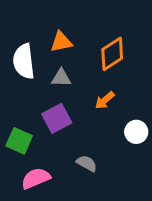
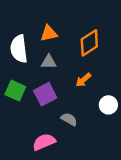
green square: (19, 141) -> (15, 91), moved
gray semicircle: (87, 163) -> (69, 119), moved
pink semicircle: (36, 178) -> (44, 142), moved

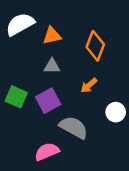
orange diamond: (89, 43) -> (95, 46), turned -36
white semicircle: (19, 49) -> (20, 24), moved, turned 68
gray semicircle: (69, 119) -> (74, 127), size x1.6

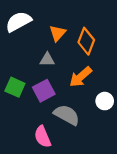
orange triangle: (52, 36) -> (58, 33), moved, turned -36
orange arrow: (89, 85) -> (81, 77), size x1.5
pink semicircle: (47, 152) -> (43, 137), turned -90

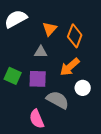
purple square: (44, 91) -> (38, 79), turned 30
white circle: (105, 101) -> (83, 88), moved

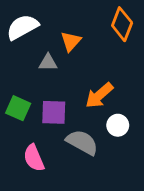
orange diamond: (75, 36) -> (122, 24), moved
gray triangle: (41, 52) -> (48, 63), moved
pink semicircle: (37, 119) -> (34, 158), moved

